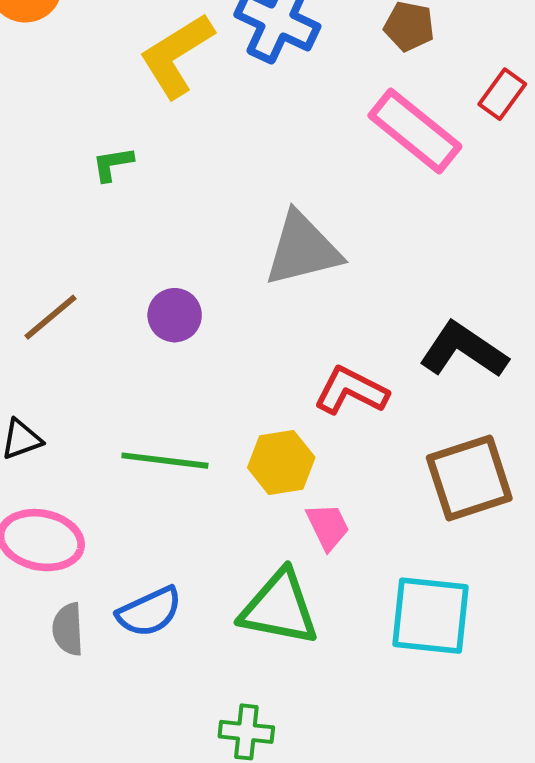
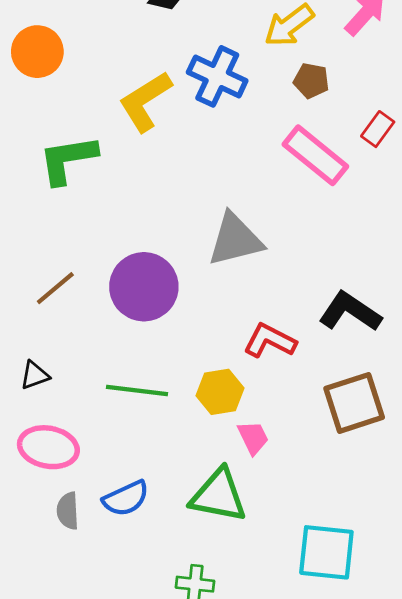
green L-shape: (113, 164) -> (68, 159), moved, size x2.0
purple circle: (175, 315) -> (144, 287), size x1.8
cyan square: (430, 616) -> (326, 552), moved

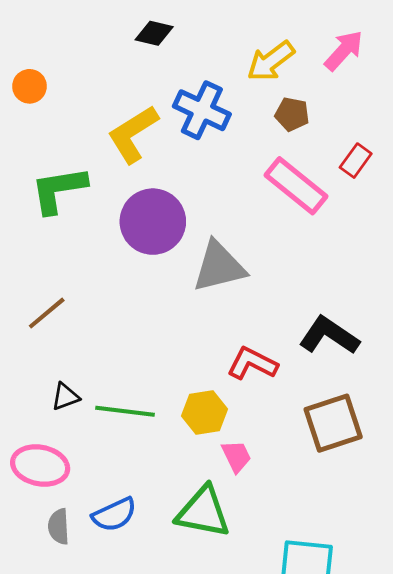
orange circle: (37, 52) -> (29, 86), size x0.7
purple circle: (144, 287) -> (153, 222), moved
black triangle: (35, 375) -> (65, 397), moved

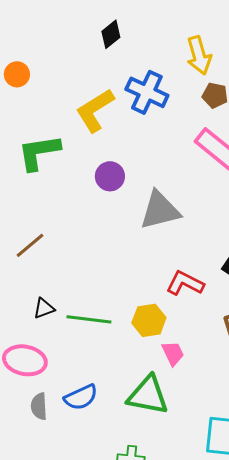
black diamond: (154, 33) -> (111, 34), turned -52
yellow arrow: (271, 61) -> (199, 55), turned -69
purple circle: (153, 222) -> (110, 176), size x0.6

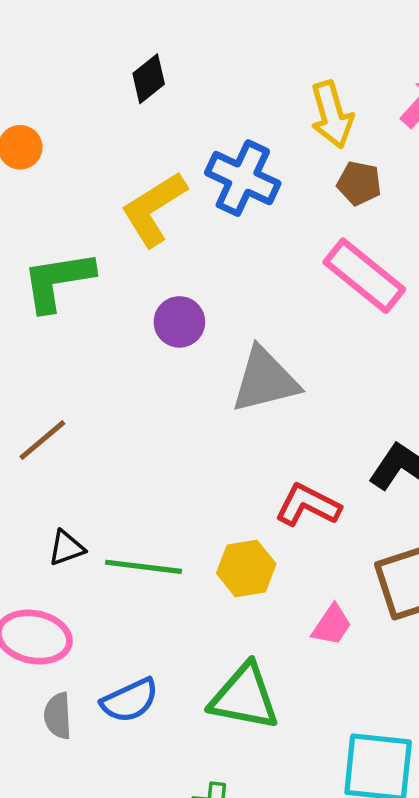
black diamond: (111, 34) -> (149, 79), moved
pink trapezoid: (173, 353) -> (332, 625), moved, turned 60

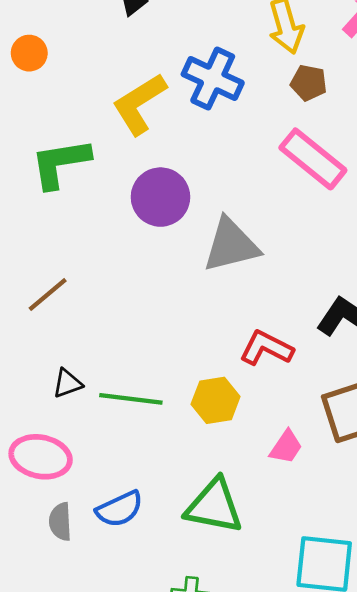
purple circle: (179, 322) -> (160, 197), size x1.4

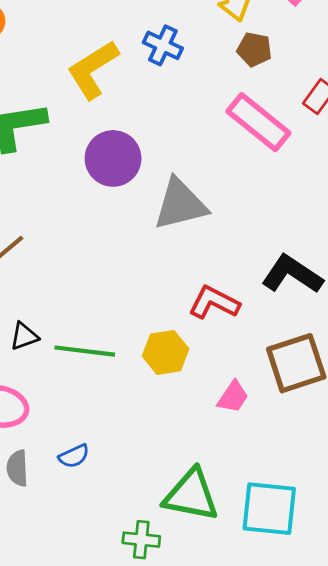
blue cross: (213, 79) -> (163, 45), size x0.7
green triangle: (214, 506) -> (191, 495), moved
blue semicircle: (120, 509) -> (74, 456), size x0.7

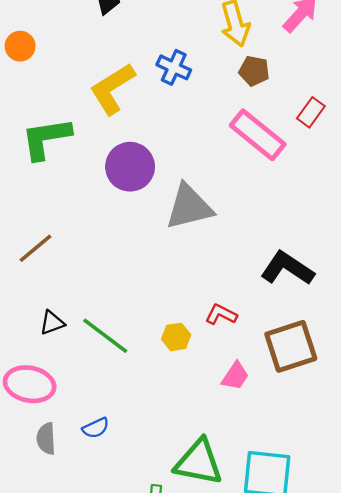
red L-shape: (214, 303) -> (221, 314), moved, size x0.7
green line: (85, 351) -> (105, 336), turned 30
yellow hexagon: (166, 352) -> (176, 337), size x0.7

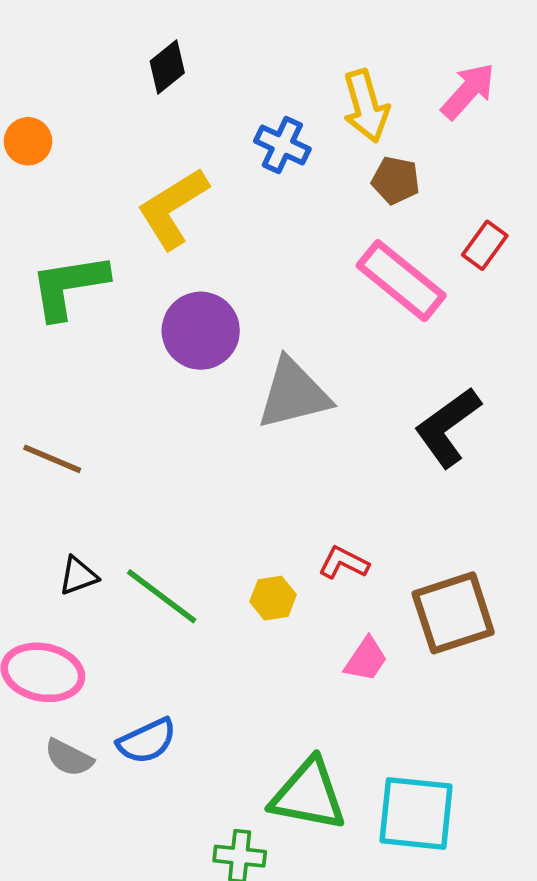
blue cross: (174, 67) -> (282, 145), moved
brown line: (35, 248) -> (52, 459), turned 63
black L-shape: (287, 268) -> (448, 427), moved, turned -70
blue semicircle: (96, 428) -> (147, 741), size x1.4
gray semicircle: (46, 439) -> (69, 758), turned -60

